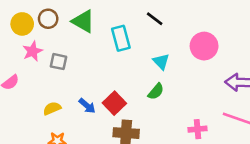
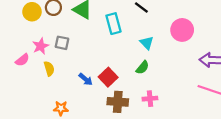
pink star: (33, 51) -> (41, 46), moved
yellow semicircle: (52, 108) -> (49, 69), moved, turned 96
pink cross: (198, 129) -> (150, 99), moved

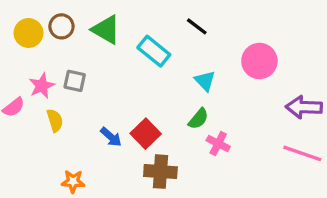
cyan rectangle: (113, 24) -> (154, 51), turned -36
pink cross: (150, 99) -> (218, 144), moved, turned 32

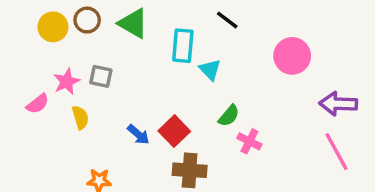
cyan rectangle: (154, 51) -> (183, 46), turned 56
cyan triangle: (205, 81) -> (210, 70), moved
pink line: (302, 153) -> (337, 152), turned 42

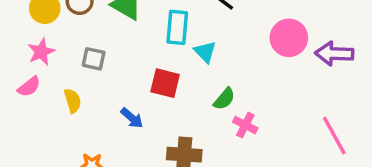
pink star: (67, 82) -> (41, 52), moved
purple arrow: (338, 104) -> (334, 54), moved
red square: (174, 131) -> (165, 83), moved, turned -32

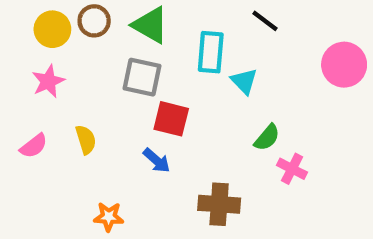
gray square: (94, 59) -> (142, 77), moved, size x1.4
red square: (165, 83) -> (171, 119), moved
pink semicircle: (29, 87) -> (34, 146), moved

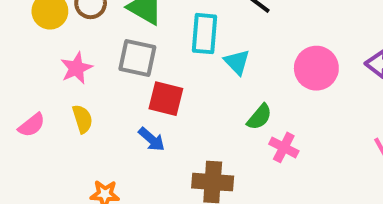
pink circle: (344, 65) -> (316, 68), moved
pink star: (48, 81) -> (76, 68), moved

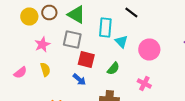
pink circle: (316, 68) -> (149, 50), moved
green semicircle: (259, 117) -> (113, 68), moved

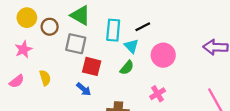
brown circle: (49, 12) -> (50, 27), moved
black line: (131, 12) -> (143, 27), moved, turned -64
pink star: (42, 44) -> (23, 49), moved
green semicircle: (113, 68) -> (127, 68), moved
pink cross: (144, 84) -> (158, 94), turned 32

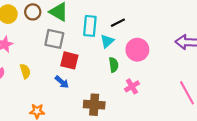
brown circle: (50, 27) -> (33, 12), moved
cyan triangle: (131, 46) -> (107, 41), turned 32
green semicircle: (127, 68) -> (114, 65), moved, turned -48

